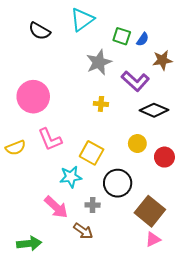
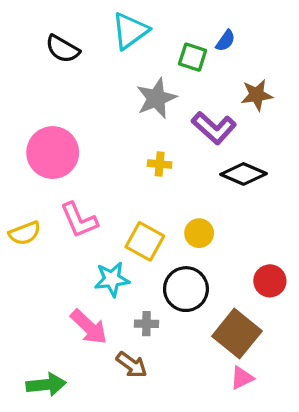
blue semicircle: (143, 39) -> (225, 41), moved
yellow circle: (137, 144) -> (199, 233), moved
red circle: (164, 157) -> (270, 281), moved

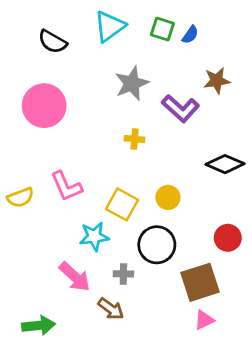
green square: (193, 57) -> (162, 29), moved
pink circle: (53, 153) -> (44, 106), moved
black diamond: (244, 174) -> (225, 164), moved
brown square: (237, 334) -> (200, 282), turned 33

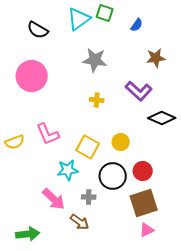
green square: (162, 29) -> (105, 13), moved
gray star: (132, 83) -> (95, 60), turned 30
purple L-shape: (180, 108) -> (139, 91), moved
red circle: (228, 238) -> (143, 171), moved

